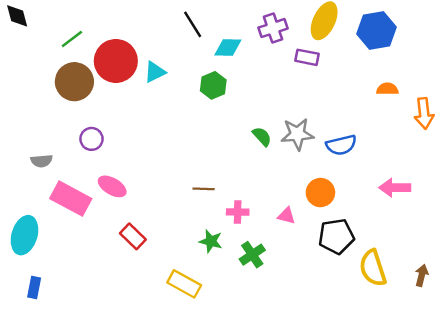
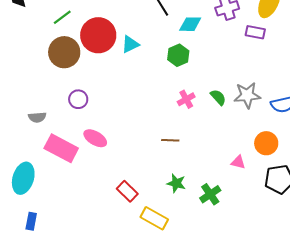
pink cross: (238, 212) -> (186, 99), moved, turned -30
red rectangle: (133, 236) -> (127, 191), moved

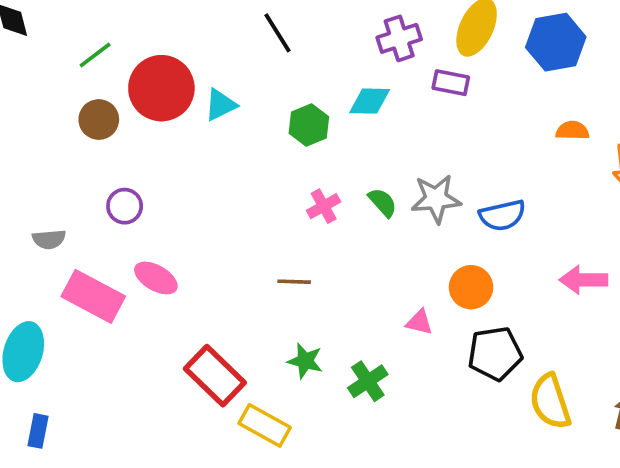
cyan diamond: (190, 24) -> (370, 101), moved
brown circle: (64, 52) -> (99, 120), size x0.7
red rectangle: (127, 191) -> (215, 376), size x1.5

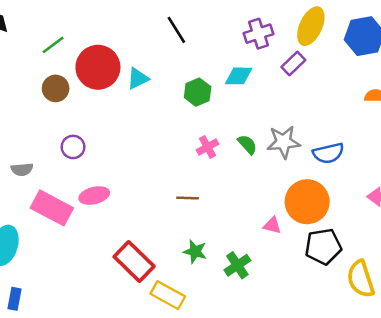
purple rectangle: (451, 83) -> (293, 64), turned -55
pink ellipse: (156, 278) -> (94, 195), turned -44
orange circle: (471, 287) -> (307, 202), size x1.5

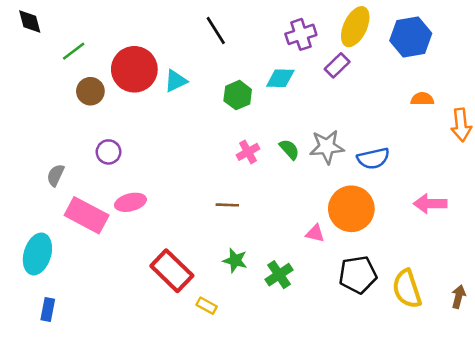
green line: (53, 45) -> (74, 51), moved
gray semicircle: (22, 169) -> (56, 175), turned 120
black pentagon: (323, 247) -> (358, 275), moved
yellow rectangle: (168, 295) -> (207, 306), size x0.6

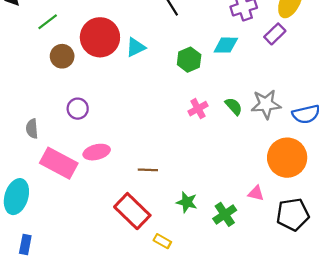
gray semicircle: (56, 175) -> (32, 129), turned -30
brown line: (227, 205) -> (148, 170), moved
pink triangle: (315, 233) -> (256, 193), moved

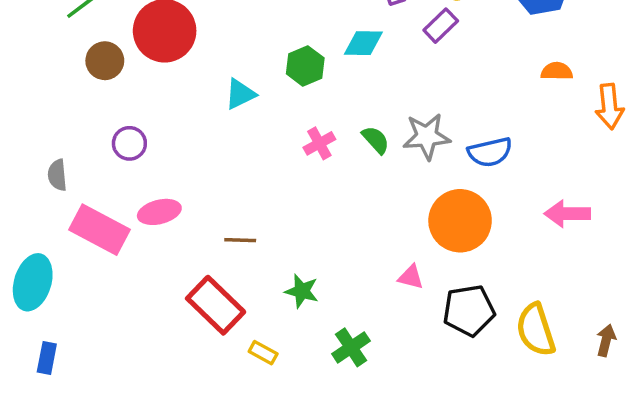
cyan triangle: (136, 47) -> (240, 94), moved
green cross: (225, 214) -> (351, 347), moved

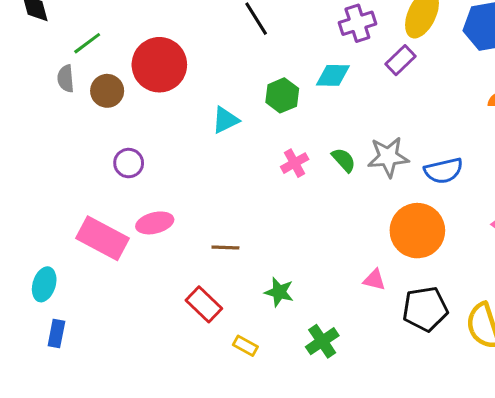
gray semicircle: (57, 175) -> (66, 79), moved
cyan ellipse: (33, 282) -> (44, 284), size x0.7
red rectangle: (216, 305) -> (204, 304), size x0.7
blue rectangle: (47, 358) -> (56, 334), moved

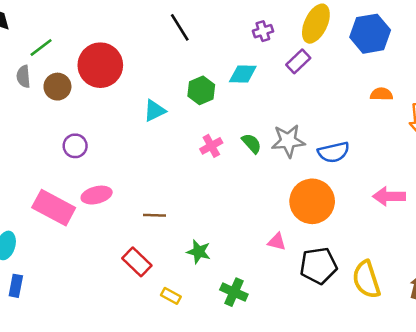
purple cross: (357, 23) -> (263, 31), size x0.7
green cross: (322, 341) -> (234, 292), turned -32

